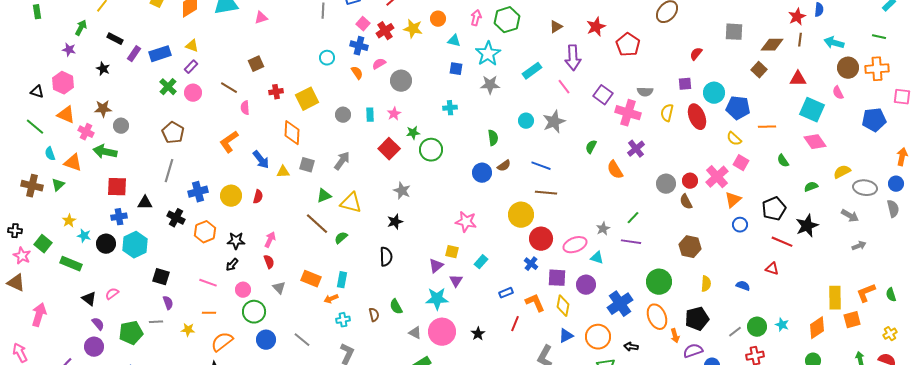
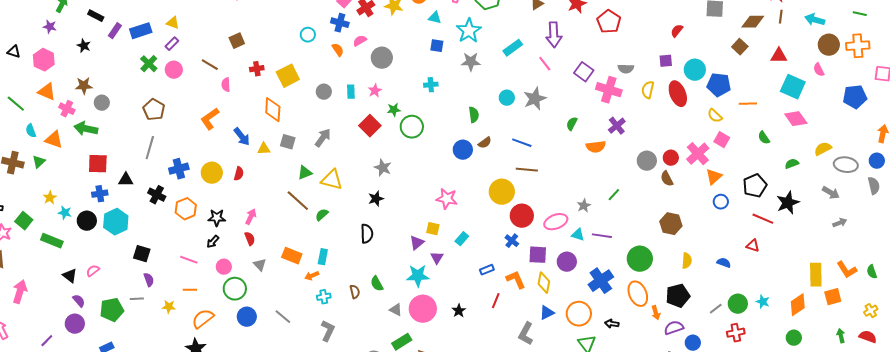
black triangle: (37, 92) -> (14, 52), moved
orange semicircle: (615, 170) -> (596, 147), turned -66
purple line: (631, 242) -> (602, 236), moved
orange L-shape: (866, 293) -> (847, 270), turned -100

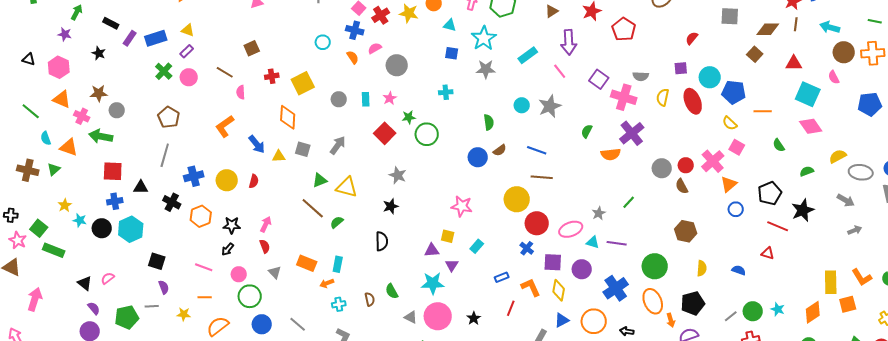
purple cross: (617, 126) -> (632, 133), size x1.4
green rectangle: (52, 241) -> (54, 250), moved
purple triangle: (417, 243) -> (432, 250), turned 35

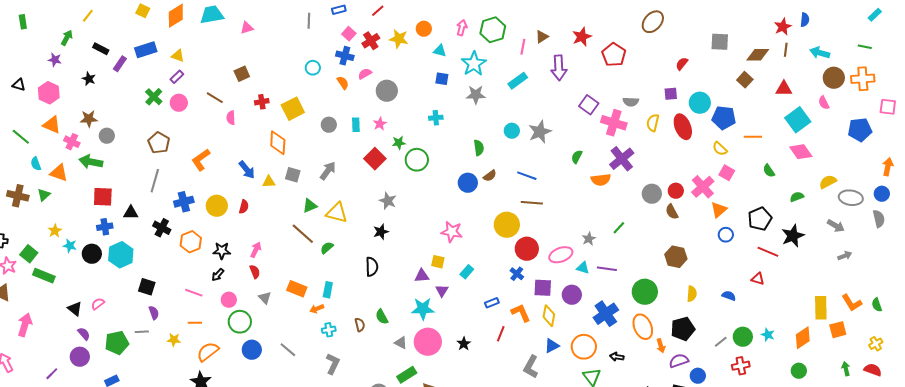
blue rectangle: (156, 38) -> (146, 50), moved
pink line: (560, 71) -> (523, 47), moved, turned 49
cyan square: (808, 94) -> (798, 120), turned 30
orange L-shape: (225, 126) -> (201, 160), moved

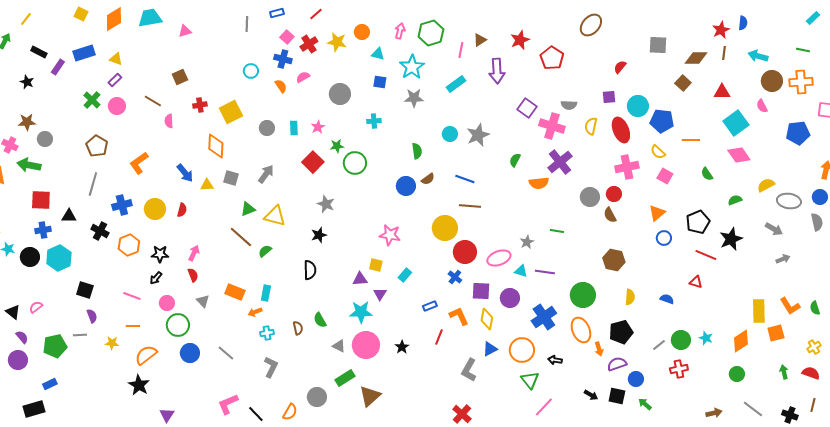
gray circle: (387, 91) -> (340, 94), moved
pink cross: (703, 187) -> (627, 167), moved, turned 30
green line: (619, 228) -> (557, 231), turned 56

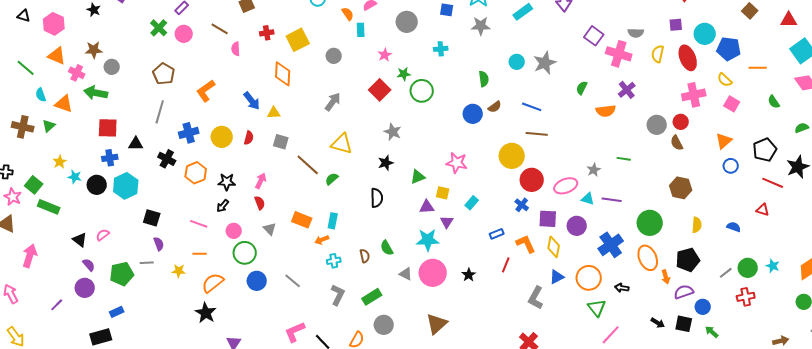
cyan rectangle: (294, 128) -> (361, 30), moved
purple cross: (560, 162) -> (627, 90), size x0.7
gray square: (231, 178) -> (281, 142), moved
green triangle: (248, 209) -> (418, 177), moved
green rectangle: (345, 378) -> (372, 297), moved

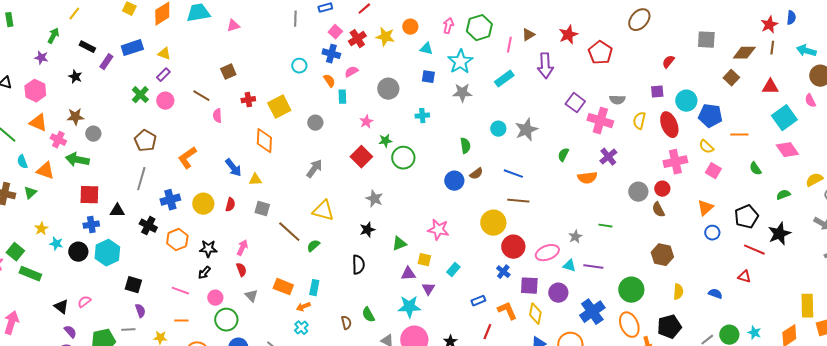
cyan cross: (334, 261) -> (301, 328), moved, turned -32

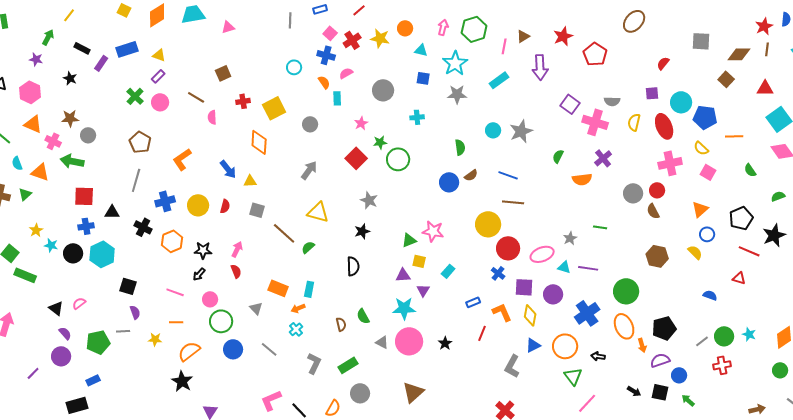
green triangle: (399, 244) -> (409, 240), moved
yellow semicircle: (678, 292) -> (695, 252), moved, turned -49
gray triangle: (251, 296) -> (256, 308), moved

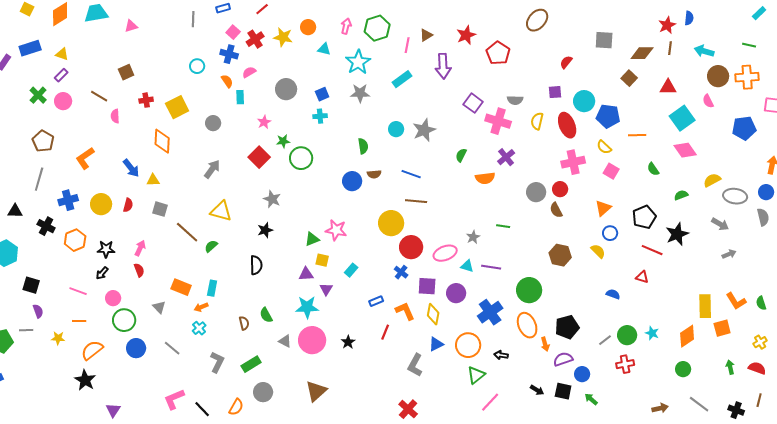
blue square: (423, 78) -> (322, 94), moved, turned -32
brown semicircle: (471, 175) -> (374, 174), turned 32
green triangle: (573, 376) -> (476, 375), turned 30

